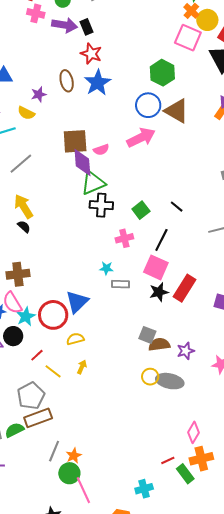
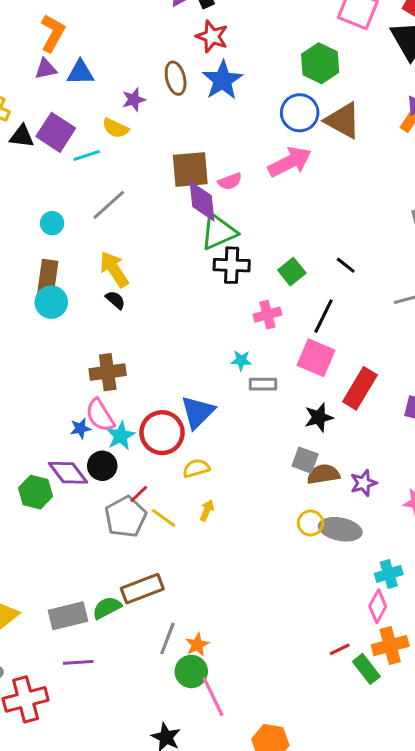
black star: (159, 292) -> (319, 417), moved
gray pentagon: (31, 396) -> (126, 517), moved
cyan cross: (144, 489) -> (389, 574), moved

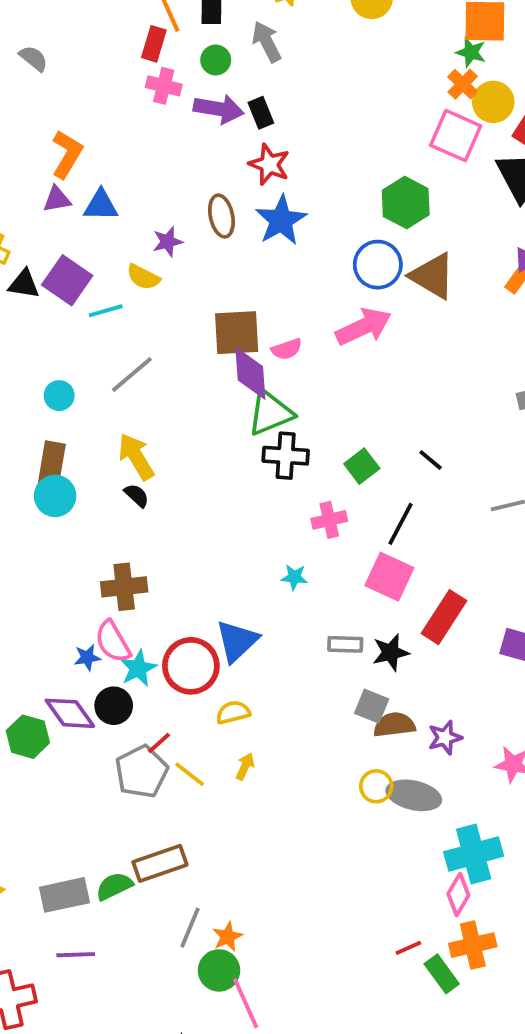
gray rectangle: (263, 384) -> (345, 644), moved
cyan cross: (389, 574) -> (474, 854), size x1.6

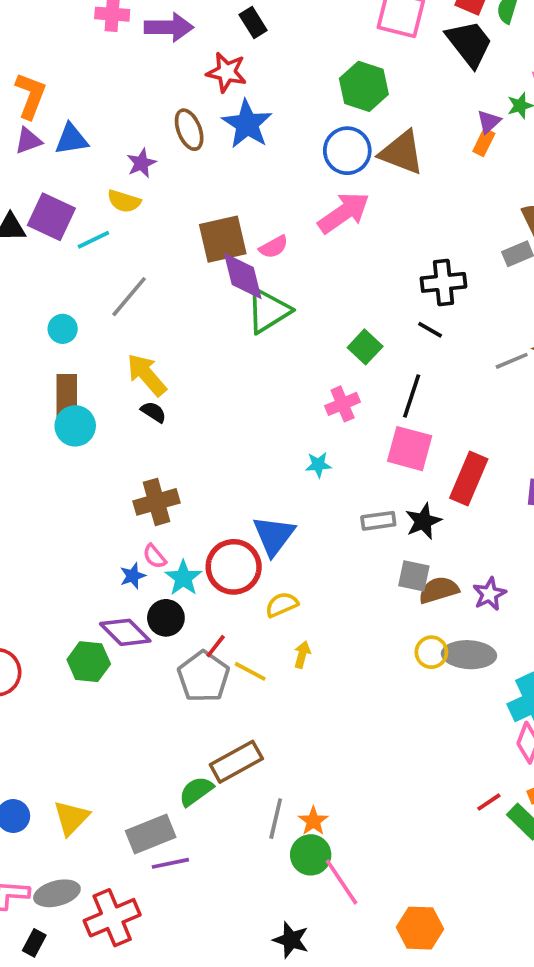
black rectangle: (261, 113) -> (253, 23), moved
black cross: (286, 456) -> (444, 282), moved
pink semicircle: (113, 642) -> (155, 556), size x0.6
gray rectangle: (64, 895) -> (151, 834), moved

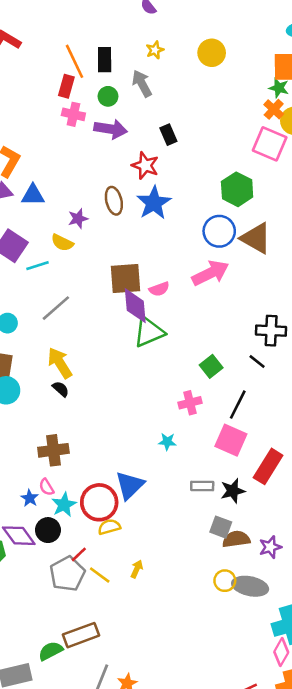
blue star: (133, 576) -> (30, 498), turned -30
yellow semicircle: (282, 605) -> (109, 527), moved

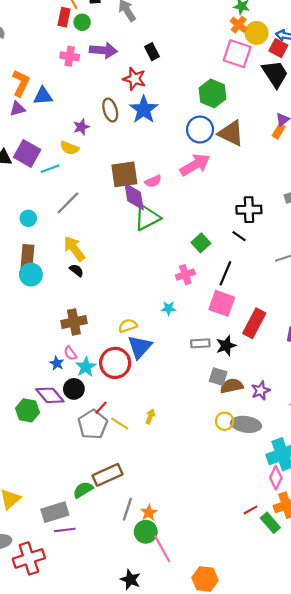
green circle: (108, 96) -> (82, 22), moved
pink cross: (73, 114) -> (70, 56), moved
blue triangle: (33, 195) -> (43, 96), moved
yellow semicircle: (109, 527) -> (128, 326), moved

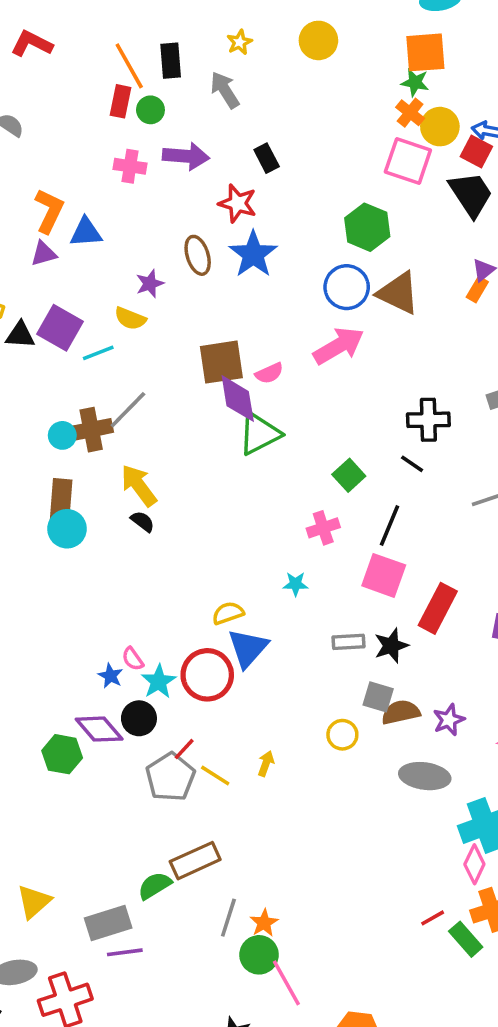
brown cross: (74, 322) -> (91, 430), moved
yellow circle: (225, 421) -> (342, 735), moved

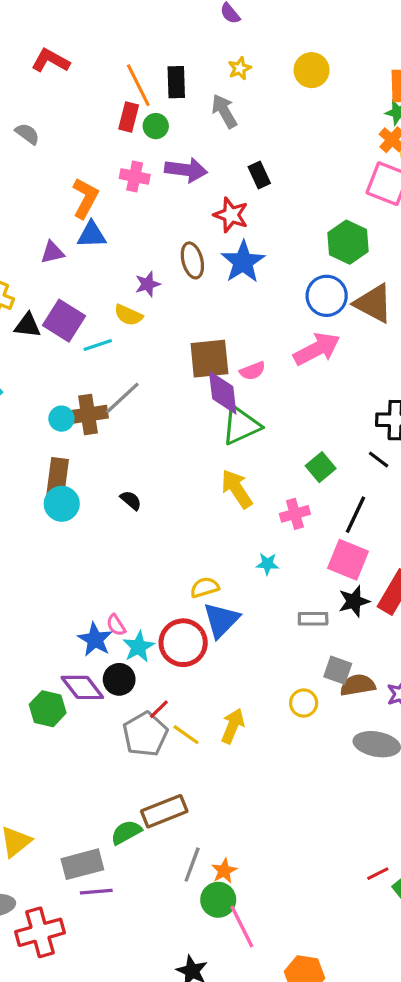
orange L-shape: (49, 211) -> (85, 198), moved
yellow arrow: (139, 485) -> (237, 489), moved
black star: (391, 646) -> (354, 601), moved
blue star: (110, 676) -> (95, 639), size x1.5
yellow arrow: (266, 763) -> (233, 726), size x1.5

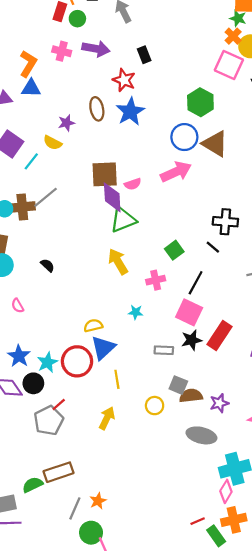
cyan line: (98, 345) -> (31, 161), turned -36
pink semicircle: (116, 625) -> (18, 306), moved
yellow line: (186, 735) -> (117, 379), moved, turned 42
orange star: (224, 871) -> (98, 501), moved

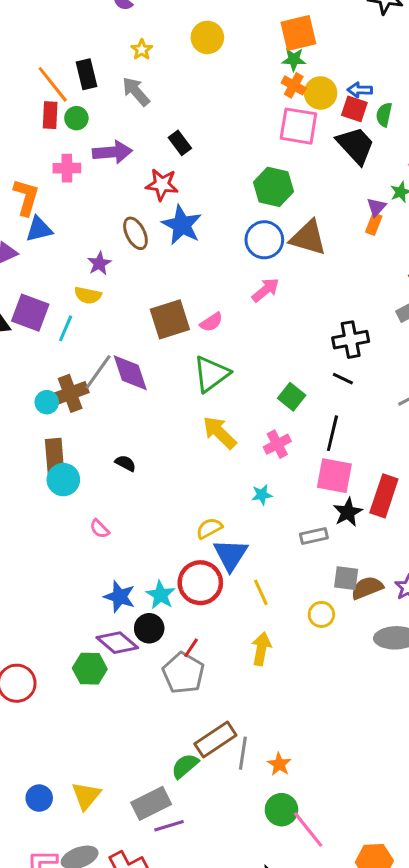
pink arrow: (176, 172) -> (266, 290), size x0.7
purple diamond: (112, 197) -> (130, 373), moved
gray line: (75, 508) -> (243, 753), moved

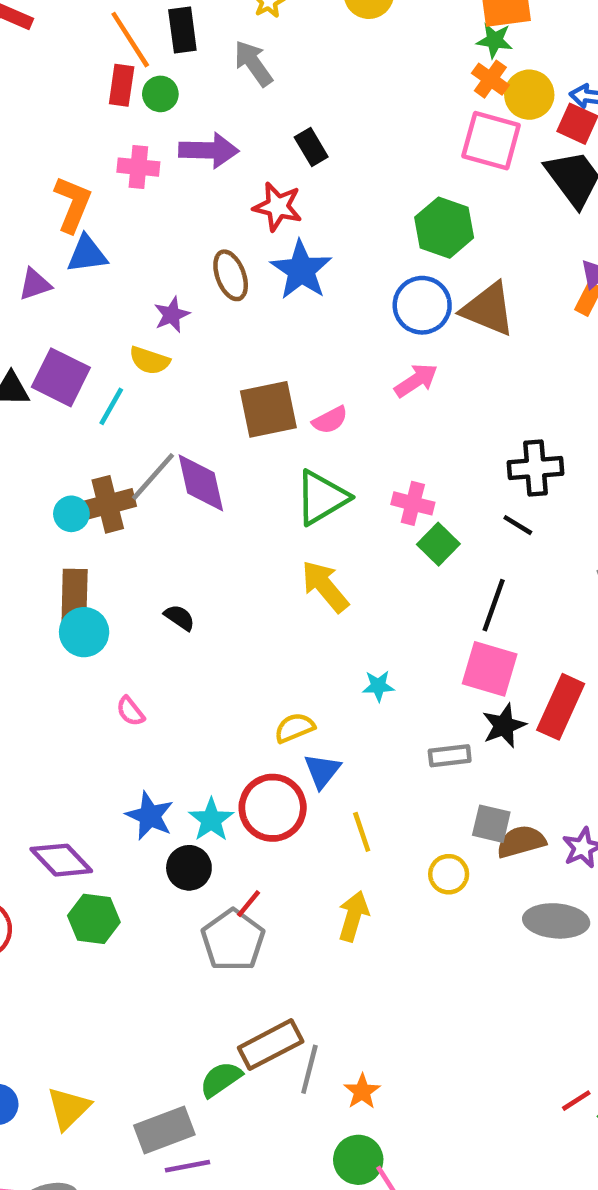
pink cross: (277, 444) -> (413, 503), moved, turned 36
blue triangle: (231, 555) -> (322, 771), size x0.7
purple diamond: (117, 643) -> (61, 860), moved

